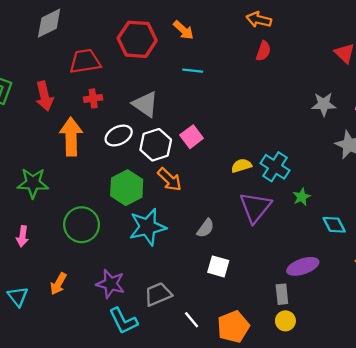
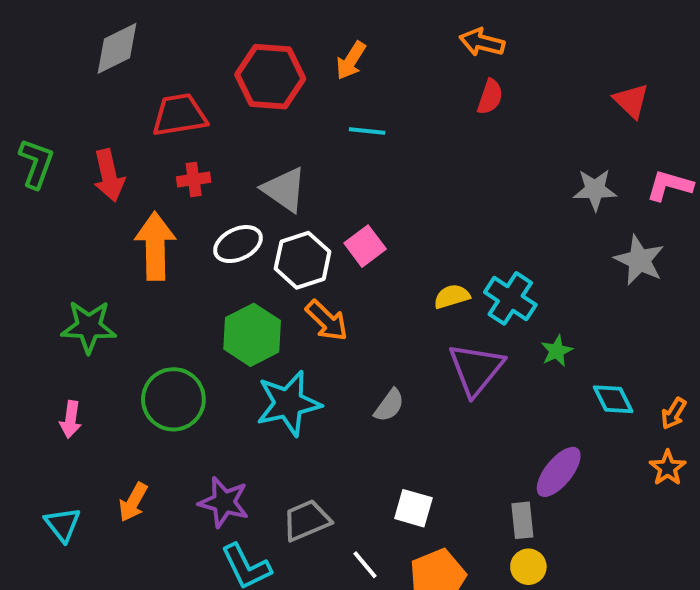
orange arrow: (183, 30) -> (351, 61), turned 80
white square: (218, 266) -> (413, 508), moved
purple ellipse: (303, 266) -> (559, 472), turned -32

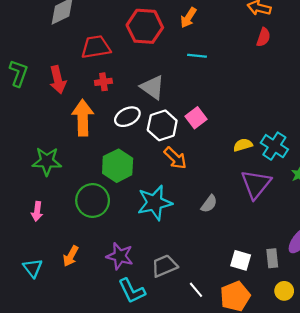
green hexagon: (252, 335) -> (118, 166), moved
white square: (413, 508) -> (241, 260), moved
gray rectangle: (522, 520) -> (272, 258), moved

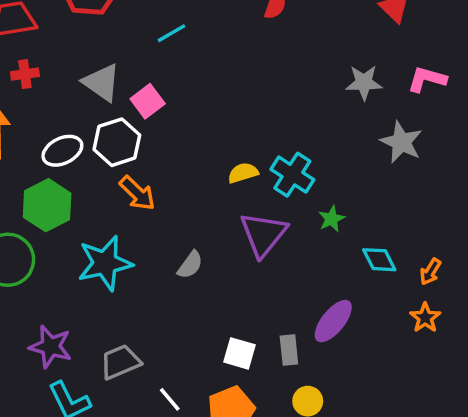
cyan line: (197, 56) -> (171, 33), turned -36
white ellipse: (127, 117) -> (62, 151), moved
pink square: (196, 118) -> (148, 101), moved

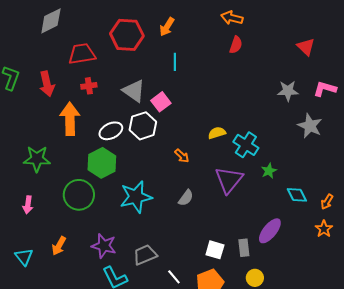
cyan line: (171, 33) -> (175, 62), turned -60
yellow semicircle: (243, 173) -> (217, 133), moved
orange arrow: (137, 193) -> (182, 156), moved, size x0.7

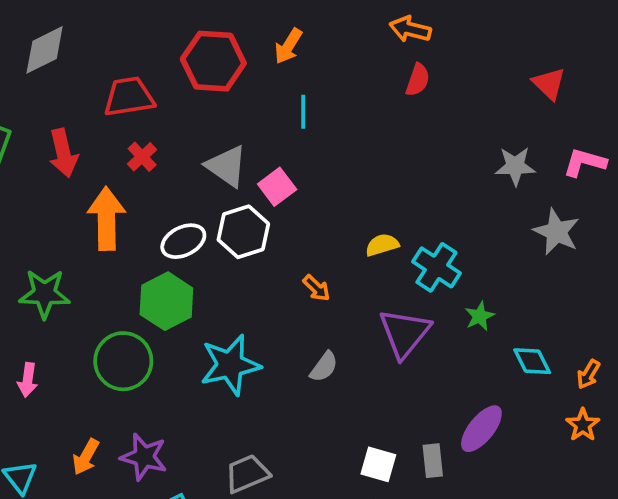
gray diamond: (51, 21) -> (45, 50), moved
red cross: (89, 86) -> (142, 157), turned -35
purple star: (104, 246) -> (144, 457), moved

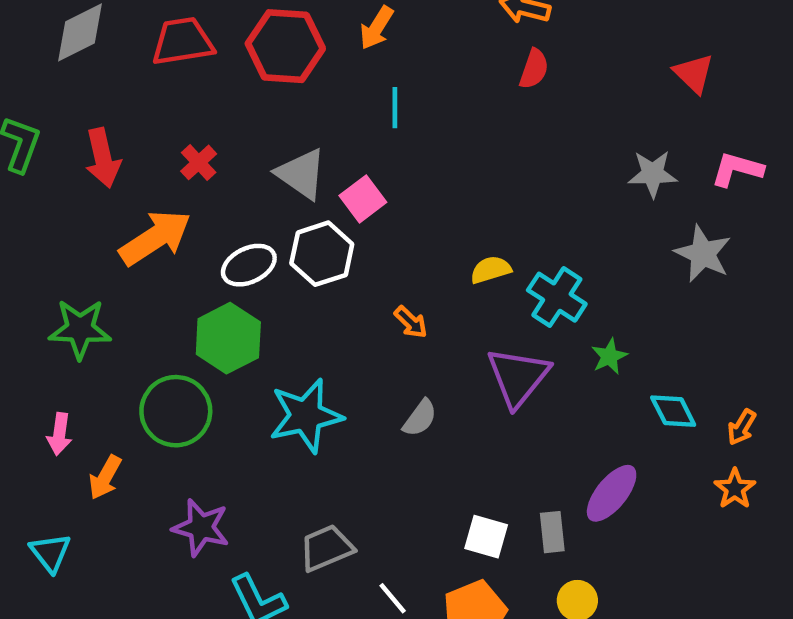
red trapezoid: (129, 97) -> (183, 42), moved
orange arrow: (106, 219) -> (155, 238), turned 58
orange arrow: (86, 457) -> (105, 477), moved

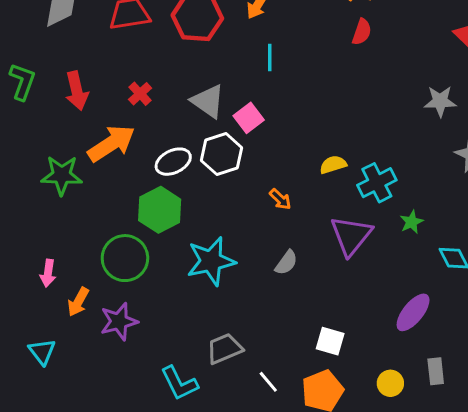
cyan cross: (557, 297) -> (377, 183), turned 30
green star: (80, 329) -> (62, 175), moved
purple star: (201, 528) -> (119, 321), moved, turned -30
gray rectangle: (552, 532) -> (436, 371), moved

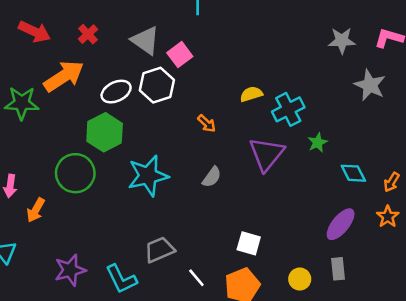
red arrow: (77, 91) -> (34, 32), turned -52
purple ellipse: (413, 312) -> (341, 224), moved
purple star: (119, 321) -> (70, 270), moved

